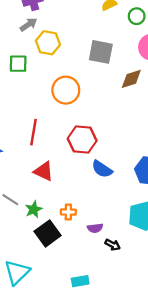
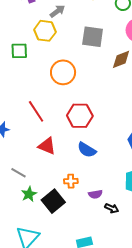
gray arrow: (28, 25) -> (57, 11), moved
red line: (33, 132) -> (36, 111), turned -40
blue semicircle: (102, 169) -> (87, 150), moved
green star: (34, 209) -> (29, 194), moved

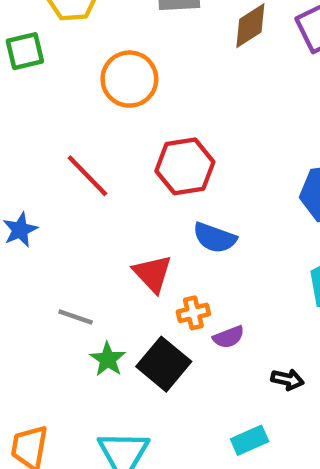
red triangle: (47, 146) -> (153, 274), moved, turned 36
purple semicircle: (95, 194) -> (229, 337), moved
black arrow: (112, 208) -> (287, 380), moved

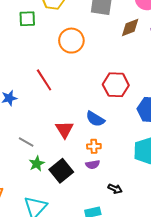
red hexagon: (185, 166) -> (116, 85), moved
orange cross: (193, 313) -> (94, 146), moved

